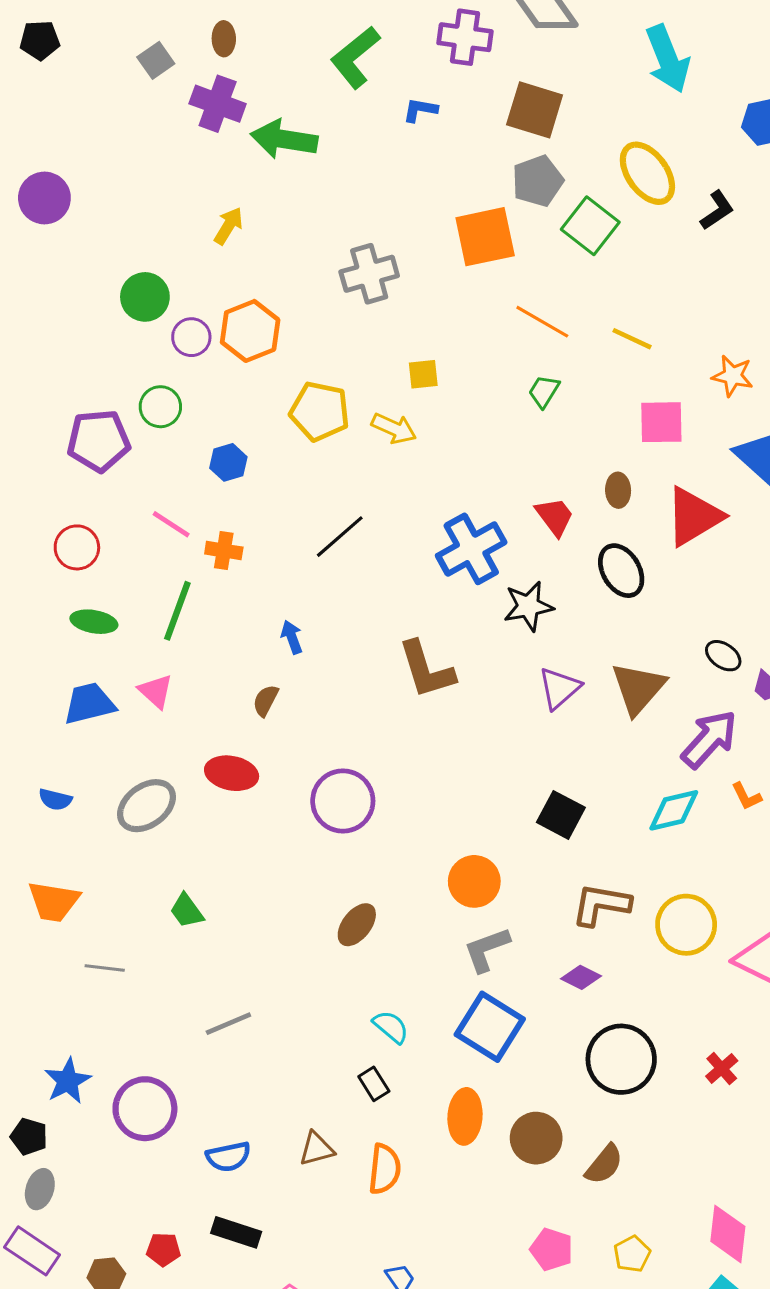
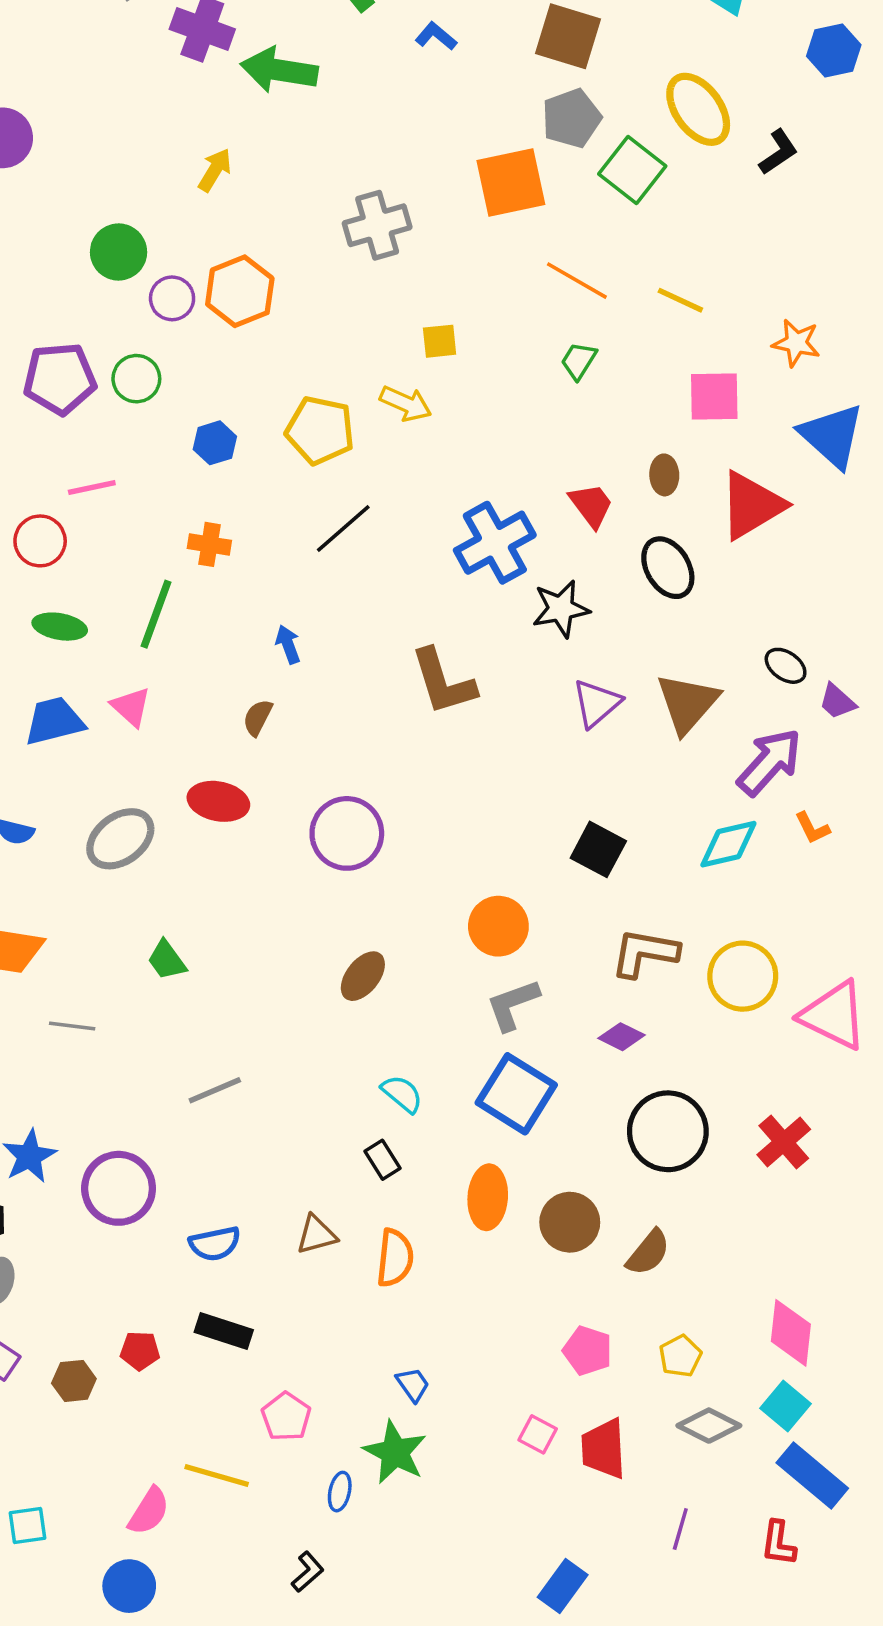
blue L-shape: (420, 110) -> (436, 36), turned 30
yellow pentagon: (320, 411) -> (320, 430), moved
purple pentagon: (99, 441) -> (60, 379), moved
pink line: (171, 524) -> (92, 487), moved, turned -45
red cross: (722, 1068) -> (784, 1142), size x1.4

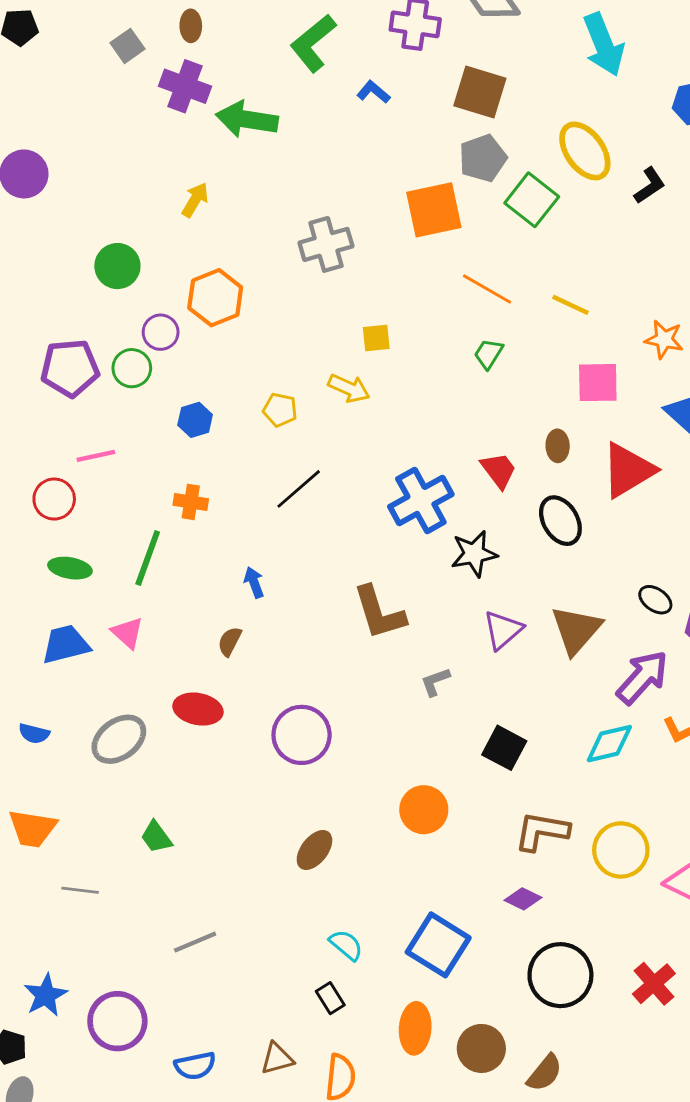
purple circle: (172, 298) -> (161, 332), moved
yellow pentagon: (320, 430) -> (280, 410), size x0.6
gray L-shape: (513, 1005) -> (435, 682), moved, size x0.7

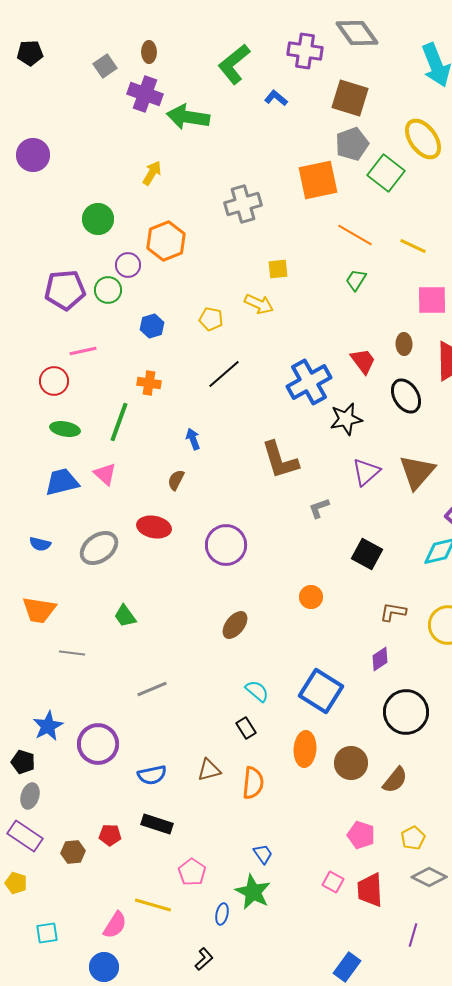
orange circle: (424, 810) -> (311, 597), size x0.7
brown L-shape: (542, 831) -> (393, 612), size x0.7
purple diamond: (523, 899) -> (380, 659), turned -60

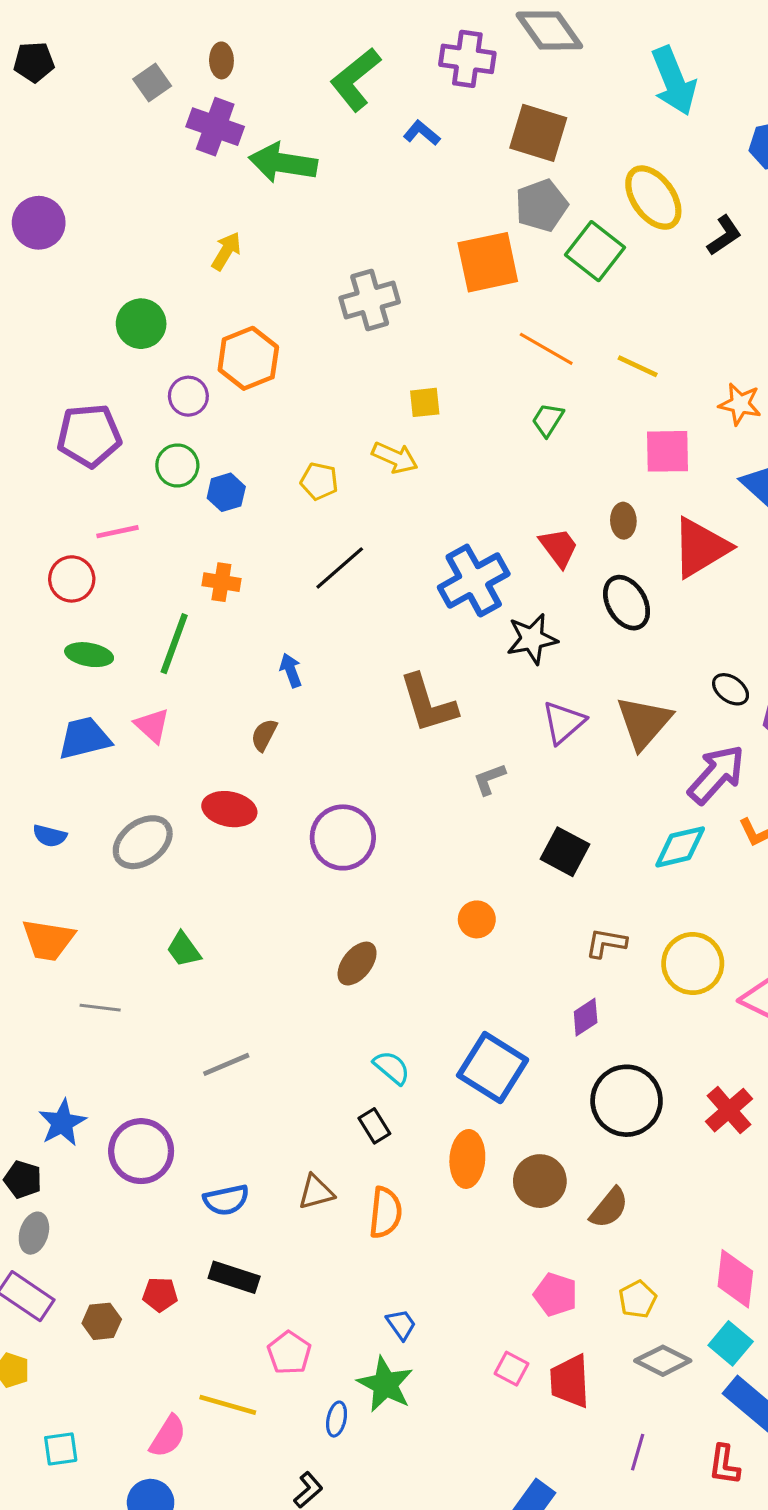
green circle: (108, 290) -> (177, 465), moved

